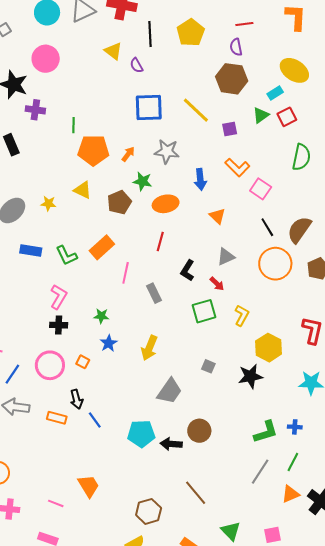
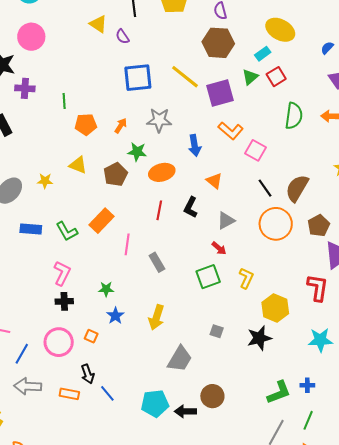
purple square: (230, 129) -> (220, 93), size x1.8
orange pentagon: (93, 150) -> (86, 124), size x0.7
black L-shape: (187, 270) -> (191, 207), moved

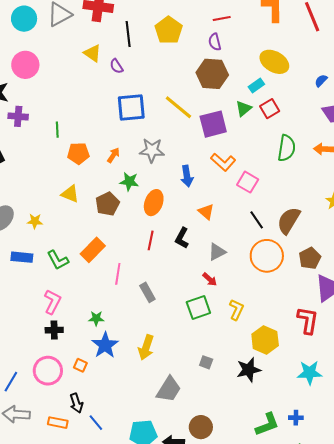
orange ellipse: (162, 172) -> (154, 203), turned -55
yellow star: (45, 181) -> (35, 221), moved
blue star: (115, 316) -> (105, 345), size x1.5

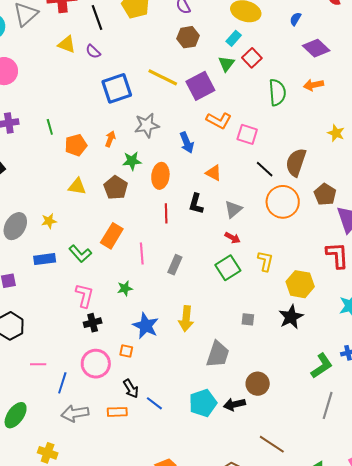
brown hexagon: (212, 74) -> (188, 37), size x0.7
gray rectangle: (147, 292) -> (175, 265), turned 66
green star: (96, 318) -> (125, 288), moved

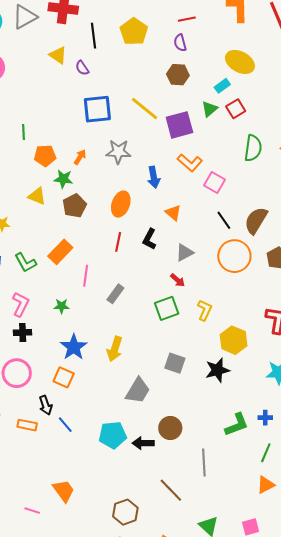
green star: (132, 161) -> (63, 179), moved
gray square: (248, 319) -> (175, 363), size x1.5
orange square: (126, 351) -> (64, 377), moved, size x1.5
gray line: (328, 405) -> (204, 462), moved, turned -32

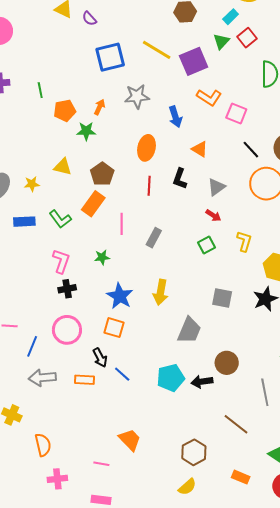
yellow triangle: (37, 196) -> (63, 167), moved
brown pentagon: (75, 206) -> (102, 174), moved
green square: (167, 308) -> (206, 245), size x0.7

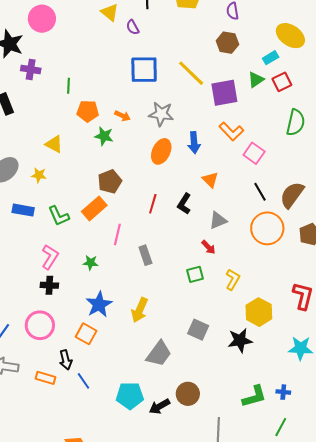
orange arrow: (100, 107) -> (122, 116), turned 77
orange ellipse: (146, 148) -> (161, 151), moved
yellow triangle: (63, 167) -> (54, 144), moved
gray rectangle: (154, 238) -> (145, 255), turned -60
black arrow: (202, 382) -> (159, 406), turned -35

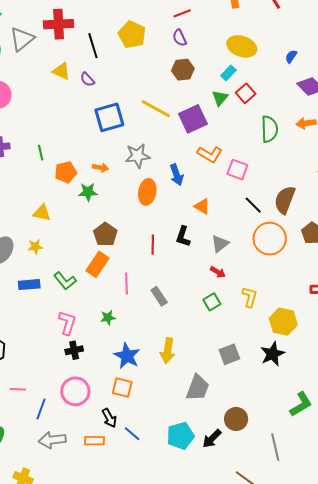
gray square: (198, 330) -> (229, 354), turned -30

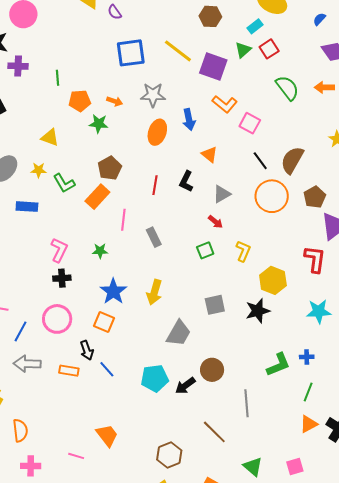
purple square: (193, 119) -> (213, 67), turned 36
green semicircle: (269, 129) -> (287, 88), turned -44
green L-shape: (65, 281) -> (64, 183), moved

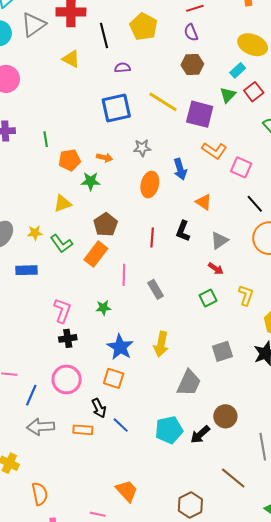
purple semicircle: (115, 12) -> (122, 68), moved, turned 126
gray star: (153, 95) -> (142, 148), size x0.7
yellow triangle: (50, 137) -> (63, 203), moved, turned -36

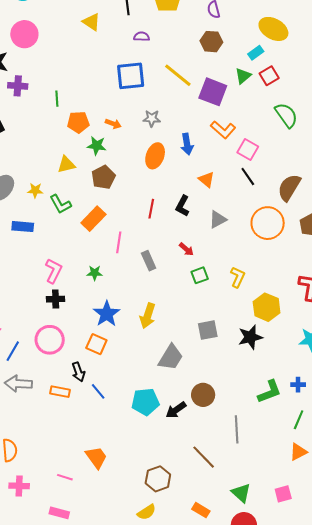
black line: (255, 204) -> (248, 177), moved
brown pentagon: (106, 225) -> (103, 177), moved
red arrow: (216, 269) -> (186, 249), moved

